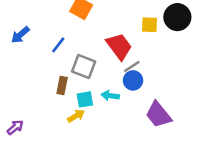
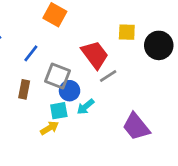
black circle: (177, 17) -> (159, 45), moved
blue circle: (133, 80) -> (70, 91), moved
brown rectangle: (62, 86) -> (24, 89), moved
cyan arrow: (110, 96) -> (85, 107), turned -48

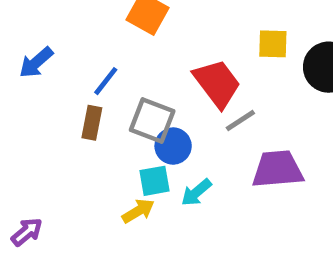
brown rectangle: (24, 89) -> (92, 123), moved
cyan arrow: (85, 107) -> (196, 192), moved
purple trapezoid: (136, 127) -> (278, 169), moved, turned 124

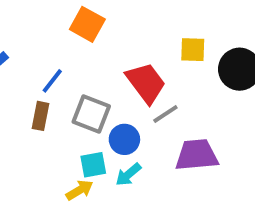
blue circle: (173, 146) -> (124, 139), moved

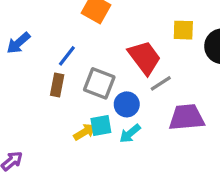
yellow arrow: (80, 190) -> (85, 132), moved

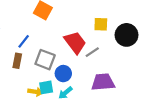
gray line: (161, 83) -> (92, 52), moved
yellow arrow: (85, 132) -> (35, 92), turned 40

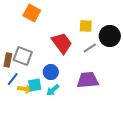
blue line: (24, 41) -> (13, 79), moved
gray line: (92, 52) -> (90, 48), moved
gray square: (45, 60) -> (23, 56), moved

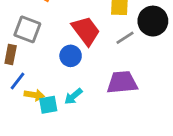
gray square: (23, 56) -> (27, 29), moved
blue circle: (51, 72) -> (71, 56), moved
cyan square: (35, 85) -> (48, 105), moved

